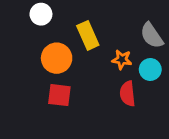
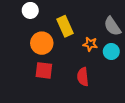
red semicircle: (128, 94) -> (83, 77), moved

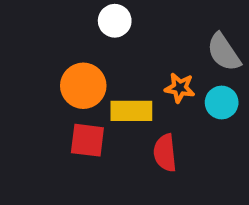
white circle: (30, 10) -> (115, 21), moved
yellow rectangle: (65, 26) -> (131, 111), moved, turned -66

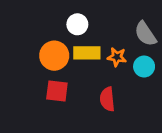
white circle: (115, 21) -> (77, 24), moved
yellow rectangle: (131, 111) -> (87, 53), moved

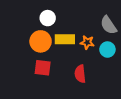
white circle: (77, 24) -> (48, 18), moved

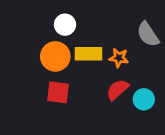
cyan circle: (107, 50) -> (144, 99), moved
red semicircle: (80, 74) -> (118, 90), moved, turned 54

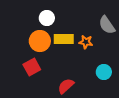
red semicircle: (118, 90) -> (66, 86), moved
red square: (58, 92) -> (32, 67), moved, turned -36

